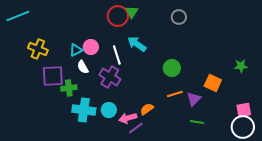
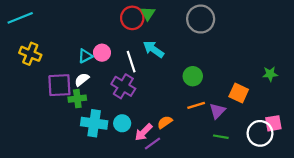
gray circle: (179, 17) -> (201, 19), size x1.6
yellow cross: (38, 49) -> (30, 54), moved
white semicircle: (83, 67) -> (82, 80), moved, turned 80
pink arrow: (128, 118) -> (143, 132), turned -30
white circle: (243, 127) -> (260, 133), moved

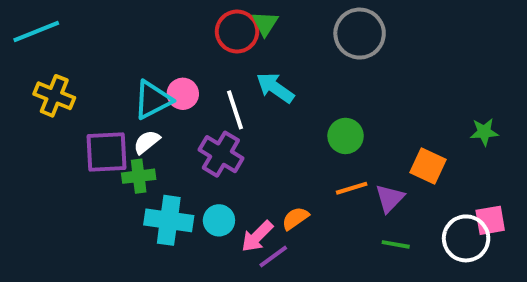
cyan triangle: (85, 56) -> (153, 100), size x1.5

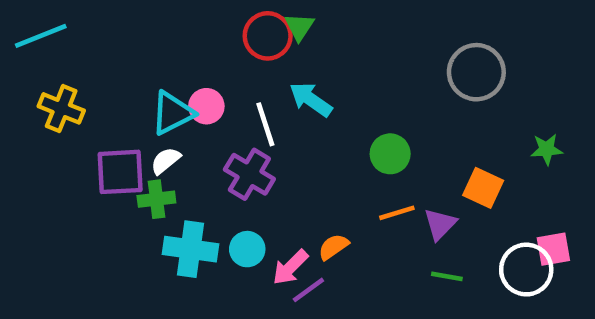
gray circle: (360, 34) -> (476, 72), moved

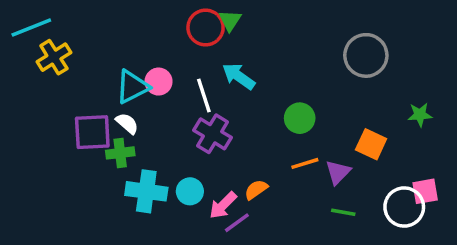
yellow cross: (61, 108) -> (54, 57), moved, turned 36
white semicircle: (166, 161) -> (127, 123), turned 80
purple cross: (249, 174) -> (213, 134), moved

